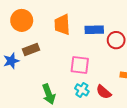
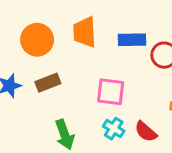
orange circle: (22, 20) -> (37, 40), moved
brown rectangle: (31, 49) -> (48, 83), moved

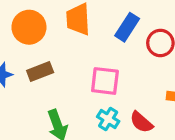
blue rectangle: (132, 40) -> (127, 27), turned -56

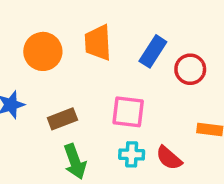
brown rectangle: (40, 71) -> (62, 119), moved
cyan cross: (108, 119) -> (132, 154), turned -30

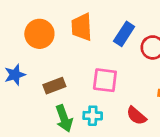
cyan cross: (132, 154) -> (93, 116), moved

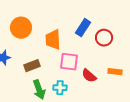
orange trapezoid: (82, 27) -> (53, 40), moved
red semicircle: (136, 116) -> (89, 76), moved

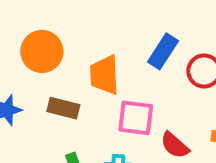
brown rectangle: (32, 66) -> (63, 108), moved, turned 35

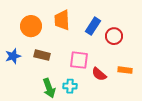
orange trapezoid: (104, 75) -> (62, 20), moved

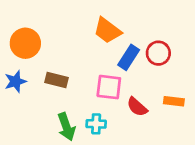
orange trapezoid: (62, 20) -> (107, 30), moved, turned -50
orange circle: (31, 26) -> (25, 43), moved
blue rectangle: (93, 26) -> (129, 57), moved

